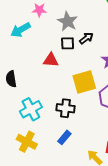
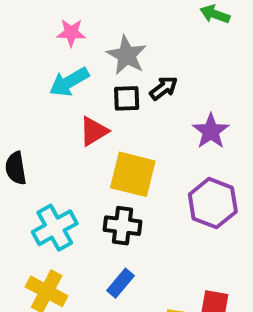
cyan arrow: (20, 30) -> (69, 82), moved
red triangle: (51, 60) -> (94, 131), turned -35
yellow square: (84, 82) -> (133, 174), moved, turned 30

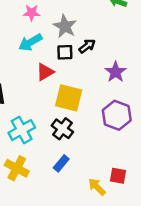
black cross: (122, 226) -> (62, 129), turned 30

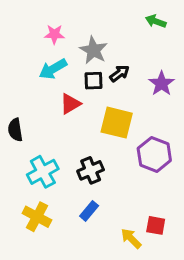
purple star: (116, 72) -> (162, 84), moved
yellow square: (69, 98) -> (117, 123), moved
black cross: (62, 129) -> (91, 170), turned 30

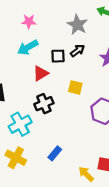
gray star: (93, 50) -> (77, 25), moved
yellow square: (117, 123) -> (75, 87), size x0.6
black cross: (91, 170) -> (44, 104), moved

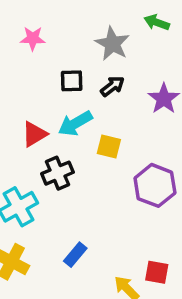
cyan arrow: (28, 47) -> (75, 123), moved
black square: (58, 56) -> (72, 81), moved
red triangle: (41, 73) -> (34, 134), moved

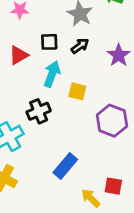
cyan arrow: (75, 123) -> (52, 74), turned 140
red triangle: (34, 134) -> (19, 55), moved
blue rectangle: (75, 255) -> (65, 166), moved, size x1.4

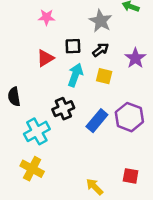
yellow square: (77, 91) -> (104, 76), moved
blue rectangle: (65, 166) -> (97, 121), moved
yellow arrow: (91, 198) -> (95, 187), moved

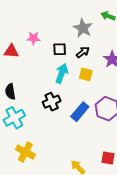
pink star: (46, 17) -> (33, 38), moved
red triangle: (45, 58) -> (11, 51), moved, turned 35
cyan cross: (37, 131) -> (14, 118), moved

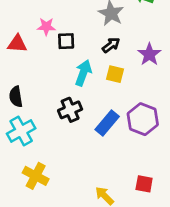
black square: (60, 49) -> (66, 41), moved

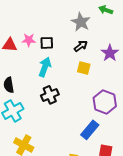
pink star: (46, 27) -> (29, 40), moved
cyan arrow: (83, 73) -> (45, 67), moved
blue rectangle: (107, 123) -> (90, 130), moved

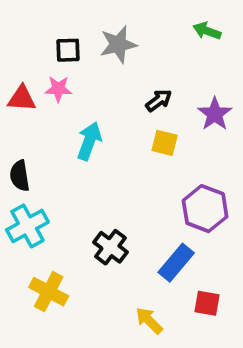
gray star: (81, 22) -> (118, 44), moved, turned 30
black square: (47, 43) -> (68, 50), moved
black cross: (50, 95) -> (110, 247), moved, turned -30

